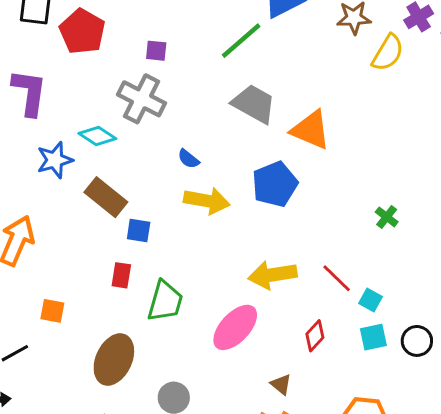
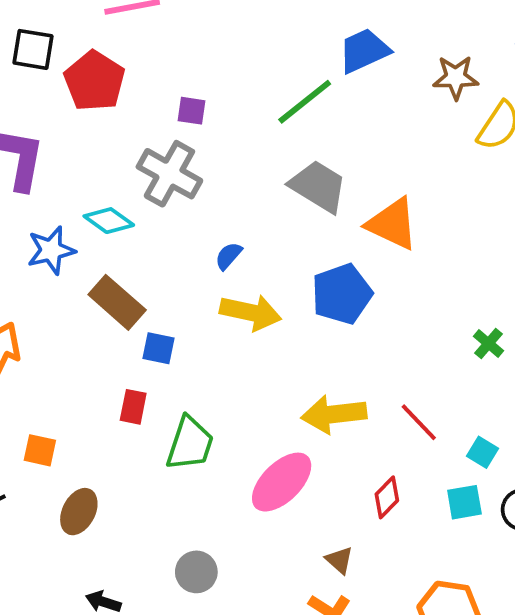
blue semicircle: (188, 159) -> (228, 256), turned 90
cyan square: (371, 300) -> (482, 452), moved
brown ellipse: (114, 359) -> (79, 512), moved, size x0.7

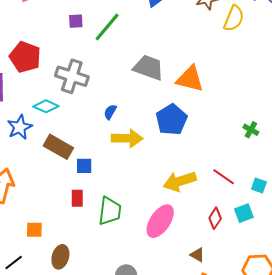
red pentagon: (94, 81) -> (25, 57), moved
green line: (305, 102) -> (107, 27), moved
purple square: (192, 111) -> (76, 21), moved
cyan square: (464, 502) -> (244, 213), moved

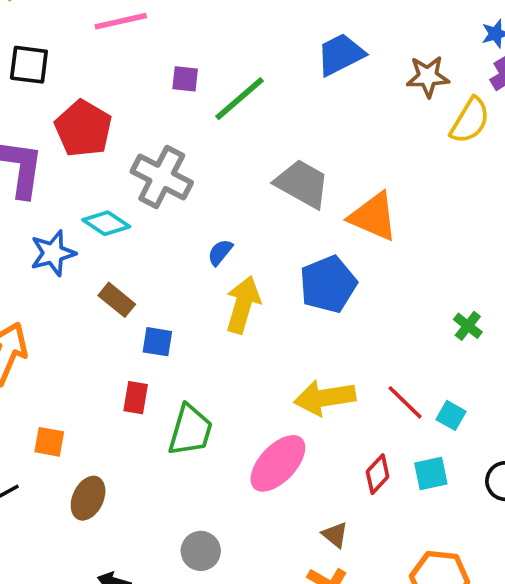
yellow arrow: (127, 138) -> (243, 305), turned -84
brown rectangle: (58, 147) -> (117, 300), size x0.7
cyan square: (259, 185) -> (451, 415), moved

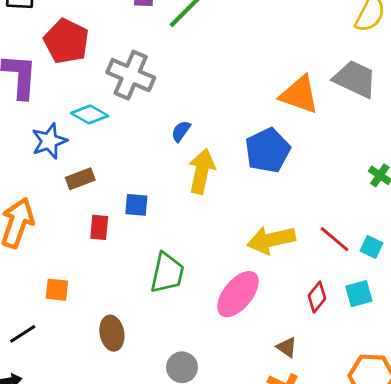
gray trapezoid: (302, 184) -> (355, 79), moved
brown rectangle: (117, 300) -> (80, 179), moved, turned -56
red rectangle: (136, 398) -> (99, 227), moved
brown ellipse: (88, 498) -> (112, 333), moved, turned -32

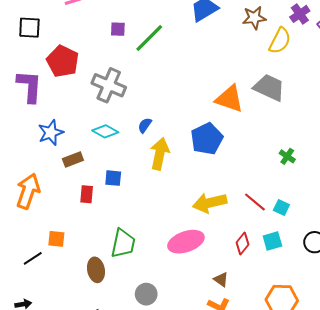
cyan diamond: (90, 115) -> (105, 131), moved
green trapezoid: (167, 273) -> (123, 243), moved
pink ellipse: (238, 294) -> (186, 242), turned 32
black line: (23, 334) -> (33, 258), moved

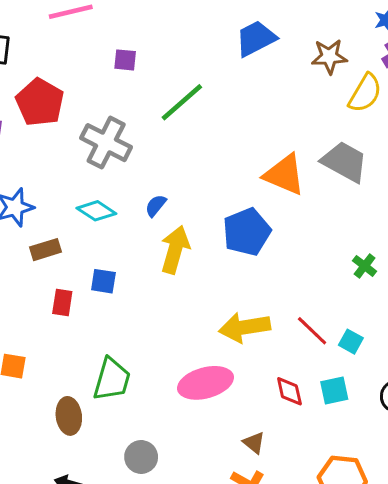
green line: (149, 38) -> (182, 102), moved
red diamond: (242, 244) -> (289, 391), turned -55

